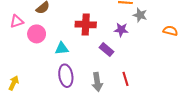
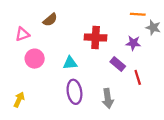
pink circle: (37, 34) -> (35, 59), moved
red line: (125, 79) -> (138, 77), moved

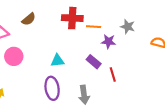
orange line: (138, 14) -> (94, 27), moved
red cross: (96, 37) -> (72, 18), moved
cyan triangle: (70, 63) -> (57, 61), moved

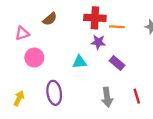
purple star: (108, 41) -> (98, 42), moved
red line: (113, 74) -> (137, 96), moved
purple ellipse: (52, 88) -> (54, 93), moved

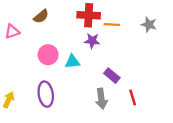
pink circle: (34, 58) -> (48, 55), moved
purple rectangle: (117, 63) -> (112, 76), moved

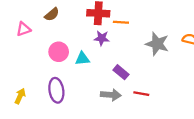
gray star: (149, 25) -> (157, 44), moved, size x1.5
red line: (133, 98) -> (141, 94), turned -63
gray arrow: (101, 99) -> (111, 95), turned -78

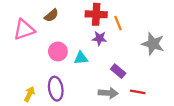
orange line: (121, 22) -> (118, 23), turned 64
pink triangle: (24, 29) -> (24, 30), size x1.5
yellow arrow: (20, 96) -> (30, 94), moved

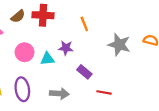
red cross: (96, 14) -> (43, 15), moved
purple star: (99, 38) -> (66, 48), moved
gray arrow: (108, 93) -> (59, 94), moved

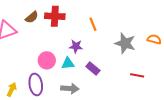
pink circle: (25, 52) -> (47, 60), moved
cyan triangle: (47, 59) -> (68, 63), moved
red line: (104, 92) -> (137, 75), moved

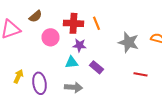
red cross: (55, 16) -> (74, 23), moved
pink circle: (47, 60) -> (50, 37), moved
yellow arrow: (12, 89) -> (18, 76), moved

